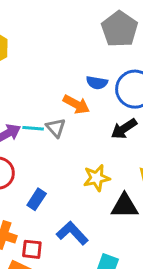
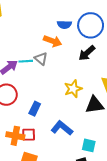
red square: (32, 249) -> (29, 135), moved

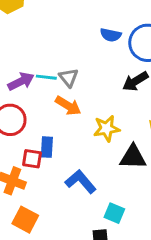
orange arrow: (53, 41) -> (68, 106), moved
blue rectangle: (35, 109) -> (47, 147), turned -32
red square: (29, 135) -> (32, 159), moved

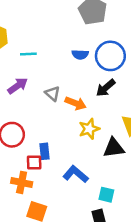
cyan line: (46, 77) -> (28, 54), moved
purple arrow: (21, 81) -> (18, 86), moved
orange arrow: (68, 106) -> (76, 103), moved

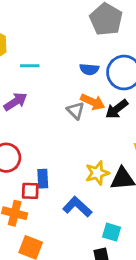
gray triangle: (52, 94) -> (76, 111), moved
orange arrow: (76, 103) -> (93, 102), moved
yellow star: (89, 129) -> (97, 173), moved

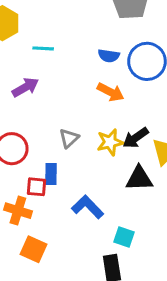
black arrow: (117, 109) -> (136, 138), moved
gray triangle: (76, 111) -> (69, 138), moved, turned 30
yellow star: (97, 173) -> (110, 142), moved

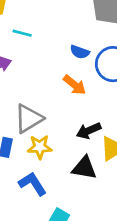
gray triangle: (69, 138) -> (29, 119), size x1.6
yellow star: (110, 142) -> (40, 147), moved

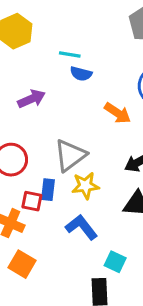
cyan line: (22, 33) -> (70, 54), moved
blue semicircle: (80, 52) -> (81, 74), moved

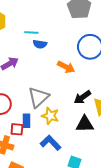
yellow star: (85, 186) -> (50, 116), turned 30

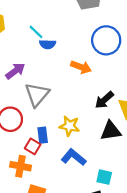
cyan line: (31, 33) -> (36, 32), turned 48
gray triangle: (38, 97) -> (37, 95), moved
red square: (17, 129) -> (33, 146), turned 32

